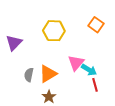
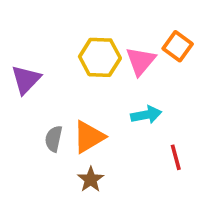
pink triangle: (76, 63) -> (141, 61), moved
cyan arrow: (89, 70) -> (146, 115), moved, turned -42

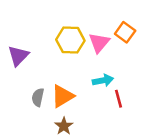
red line: (176, 157) -> (119, 99), moved

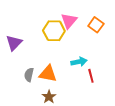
pink triangle: (99, 43) -> (69, 21), moved
orange triangle: (63, 96) -> (48, 74), turned 42

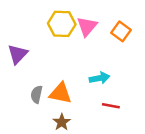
yellow hexagon: (54, 31) -> (62, 24), moved
red line: (91, 76) -> (111, 106), moved, turned -64

